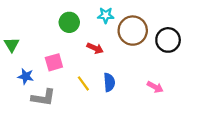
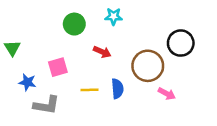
brown circle: (133, 31) -> (148, 66), moved
yellow line: (83, 83) -> (90, 90), turned -56

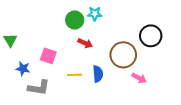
green circle: (74, 24) -> (75, 20), moved
pink square: (58, 67) -> (48, 56), turned 35

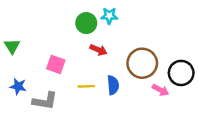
black circle: (151, 36) -> (181, 73), moved
blue star: (23, 69) -> (18, 86), moved

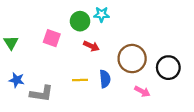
pink square: (56, 64) -> (52, 38), moved
pink arrow: (160, 90) -> (142, 91), moved

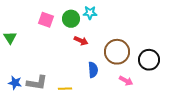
pink square: (52, 38) -> (46, 20), moved
blue star: (17, 80) -> (15, 83), moved
yellow line: (80, 80) -> (65, 89), moved

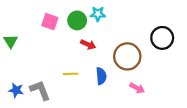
black circle: (149, 60) -> (162, 38), moved
gray L-shape: (37, 83) -> (40, 90), turned -120
yellow line: (65, 89) -> (71, 74), moved

